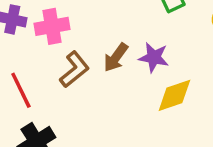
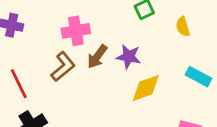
pink cross: (52, 26) -> (76, 31), moved

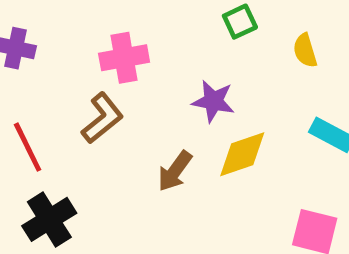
brown arrow: (97, 57) -> (175, 171), moved

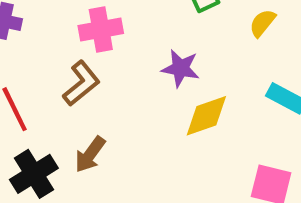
yellow semicircle: (305, 51) -> (262, 23), turned 56
brown arrow: (175, 171) -> (90, 155), moved

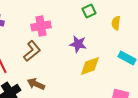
yellow semicircle: (262, 23) -> (116, 23), turned -32
brown arrow: (90, 155) -> (36, 84), turned 78

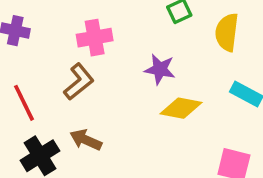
yellow semicircle: (116, 23) -> (227, 32), size x1.5
yellow diamond: (90, 66) -> (181, 108), turned 30

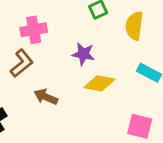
brown arrow: (86, 140) -> (46, 97), moved

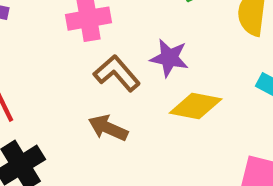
brown L-shape: (22, 63) -> (117, 73), moved, turned -92

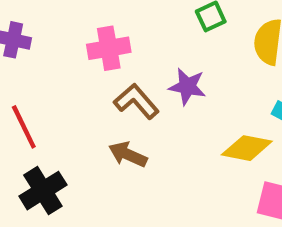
yellow diamond: (196, 106) -> (247, 148), moved

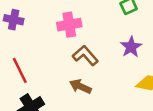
purple star: (187, 87) -> (131, 47), moved, turned 30

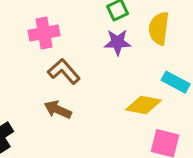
purple star: (131, 47) -> (117, 42), moved, turned 30

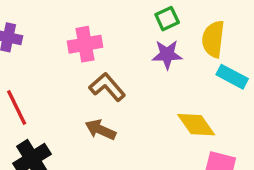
cyan rectangle: (176, 82) -> (232, 77), moved
yellow diamond: (144, 105) -> (196, 125), turned 44

